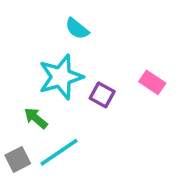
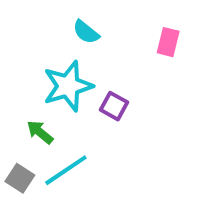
pink rectangle: (152, 82) -> (168, 42), moved, turned 70
gray square: (18, 159) -> (20, 178), turned -30

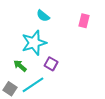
purple square: (114, 106) -> (51, 64), moved

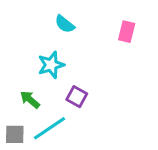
cyan star: (34, 43) -> (51, 65), size x0.7
gray square: (10, 89) -> (15, 134), turned -32

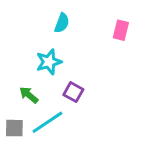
cyan semicircle: (65, 24) -> (62, 23), turned -108

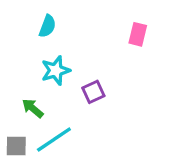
cyan semicircle: (62, 23) -> (47, 26), moved
purple square: (73, 92) -> (93, 92), moved, turned 36

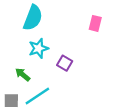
cyan semicircle: (47, 26) -> (33, 18), size x1.6
purple square: (93, 92) -> (65, 63), turned -35

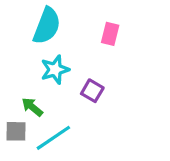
pink rectangle: (95, 23) -> (110, 34), moved
gray square: (11, 101) -> (16, 131), moved

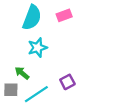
pink rectangle: (110, 34) -> (64, 15), moved, turned 56
purple square: (92, 91) -> (67, 82), moved, turned 32

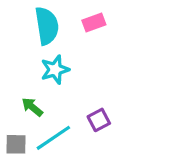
cyan semicircle: (32, 18) -> (47, 26), turned -30
gray square: (11, 90) -> (16, 144), moved

